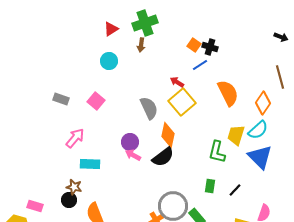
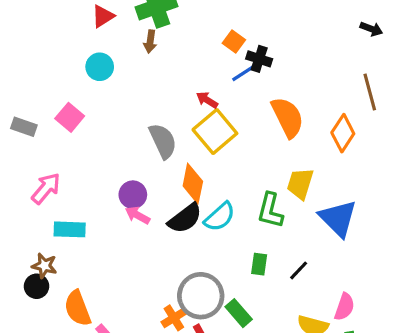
black cross: (210, 47) -> (259, 59), moved
pink square: (96, 101) -> (70, 117), moved
cyan semicircle: (258, 130) -> (220, 217), moved

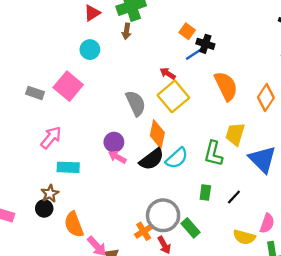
pink square: (70, 117) -> (68, 86), size x1.4
brown star: (44, 266) -> (50, 194), turned 30

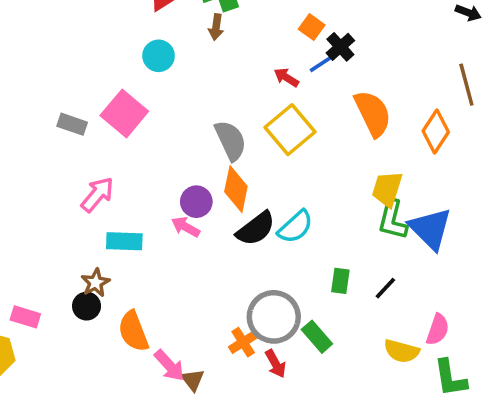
black cross: (205, 44) -> (340, 47), turned 30
red arrow: (168, 74) -> (286, 77), moved
orange diamond: (157, 134) -> (236, 189), moved
green L-shape: (213, 154) -> (393, 220), moved
pink arrow: (117, 157) -> (186, 227), moved

